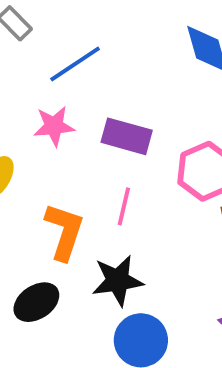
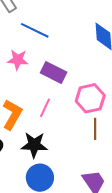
blue line: (75, 64) -> (35, 30), turned 48

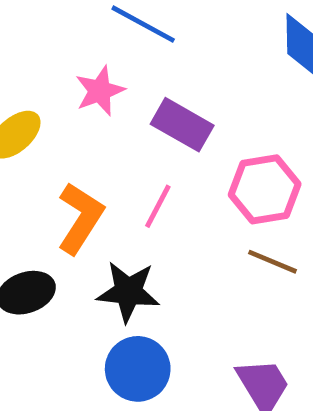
pink star: (18, 60) -> (100, 91), turned -30
brown line: (95, 129) -> (272, 262), turned -70

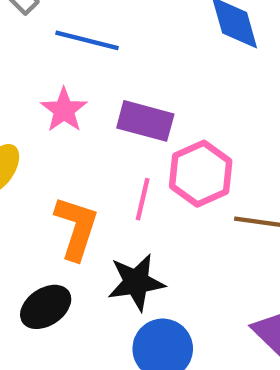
pink hexagon: (265, 189) -> (201, 174), moved

